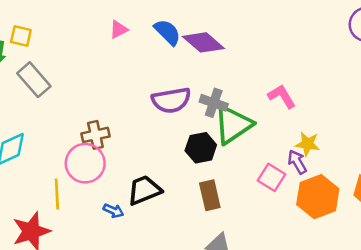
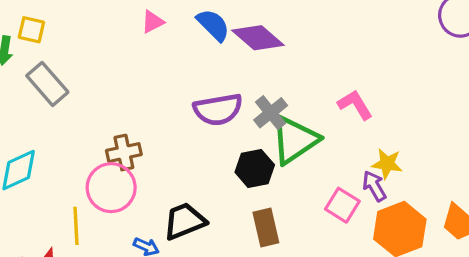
gray cross: (214, 103) -> (271, 113), turned 32

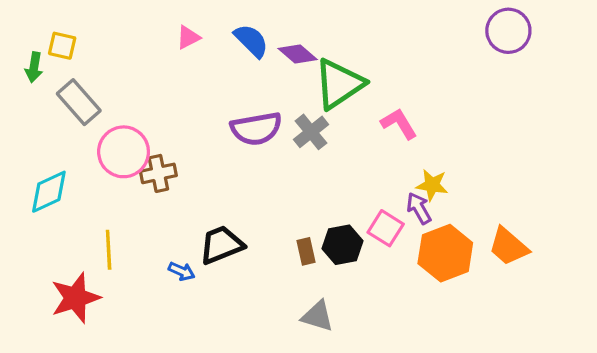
purple diamond: (258, 38) -> (298, 54), size x0.7
green triangle: (295, 140) -> (339, 84), moved
black hexagon: (255, 168) -> (343, 245), moved
pink circle: (111, 188) -> (124, 152), moved
brown rectangle: (266, 228) -> (306, 251), size x0.7

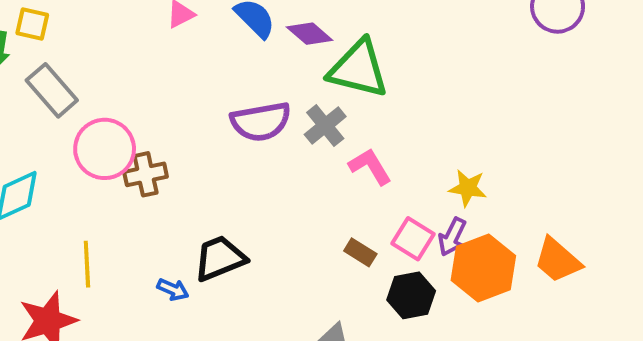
green triangle: (339, 84) -> (358, 69), turned 48
pink L-shape: (399, 124) -> (370, 166), moved
purple arrow: (419, 208) -> (452, 237), moved, turned -124
black hexagon: (343, 245) -> (411, 295), moved
brown rectangle: (306, 251) -> (360, 252), moved, turned -45

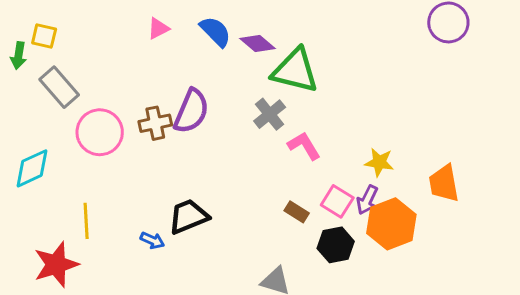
purple semicircle: (261, 122) -> (191, 111), moved, turned -57
brown cross: (146, 174) -> (155, 123), moved
orange trapezoid: (558, 260) -> (444, 183), moved, turned 39

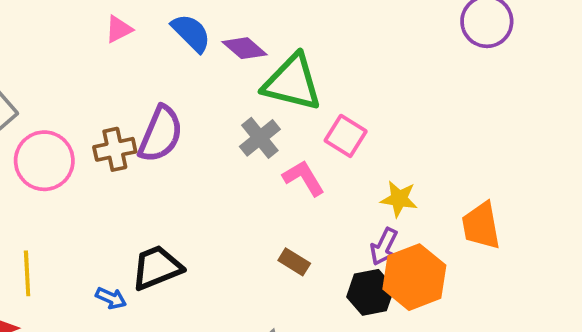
pink square: (337, 201) -> (346, 136), moved
black hexagon: (336, 245) -> (370, 292), moved

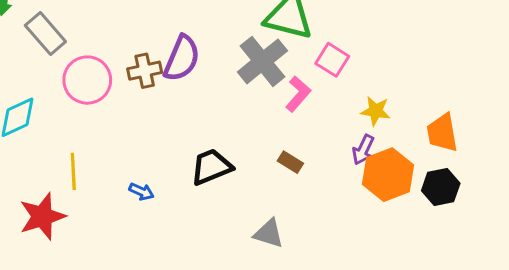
gray cross: (260, 138) -> (262, 61), size x1.5
pink L-shape: (304, 178) -> (298, 94), turned 72
black trapezoid: (157, 268) -> (211, 167), moved
black hexagon: (370, 292) -> (441, 187), moved

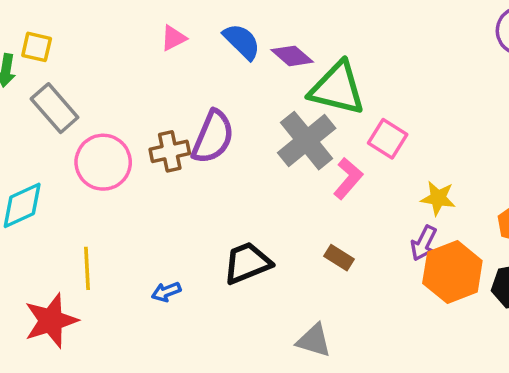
blue arrow: (142, 192) -> (166, 292), turned 135

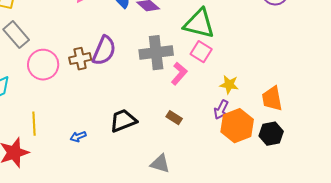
green triangle: (337, 88) -> (199, 24), moved
gray cross: (307, 141) -> (156, 53), turned 32

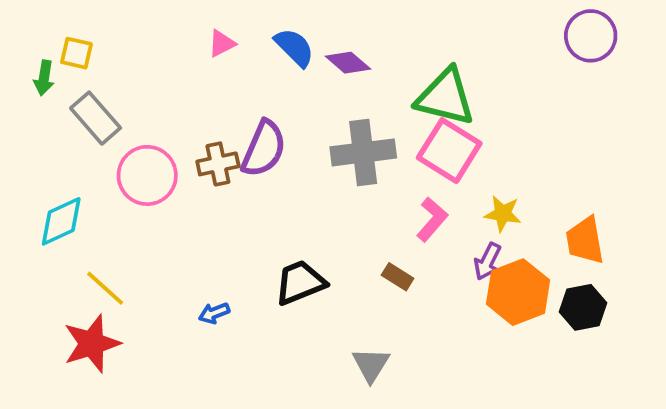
pink square: (201, 52) -> (449, 151), size x1.5
pink L-shape: (179, 74) -> (432, 219), moved
yellow line: (34, 124) -> (105, 288), moved, turned -45
gray triangle: (160, 164) -> (371, 365), turned 45

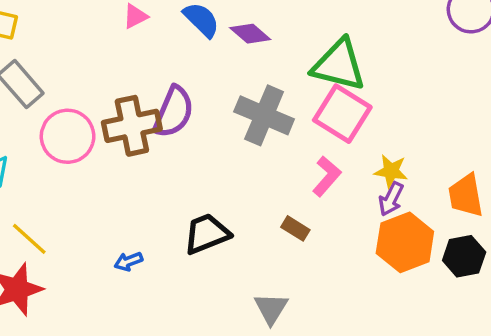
gray cross: (363, 152) -> (264, 115), turned 30
brown cross: (218, 164) -> (132, 126), size x1.5
purple arrow: (487, 261) -> (391, 199), moved

